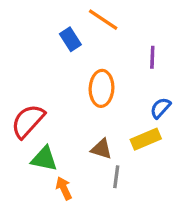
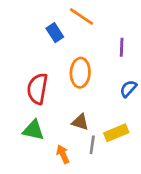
red semicircle: (28, 121) -> (37, 89), moved, turned -32
yellow rectangle: (146, 139) -> (116, 133), moved
orange arrow: (64, 188) -> (63, 154), moved

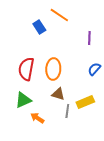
orange ellipse: (80, 73) -> (53, 69), moved
green triangle: (33, 130) -> (23, 100), turned -36
orange arrow: (63, 154) -> (37, 118), moved, turned -32

